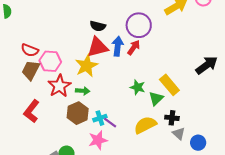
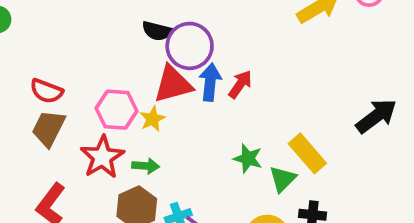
purple circle: (139, 25) -> (190, 46), moved
black semicircle: (98, 26) -> (157, 31), moved
pink hexagon: (50, 61) -> (116, 110), moved
yellow star: (87, 66) -> (152, 119), size x0.6

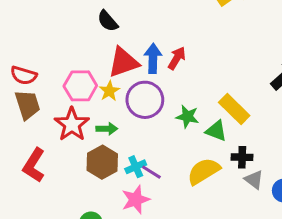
black semicircle: (157, 31) -> (108, 21), turned 40
purple circle: (190, 46) -> (145, 100), moved
brown trapezoid: (48, 128) -> (27, 105), turned 140
green triangle: (283, 179) -> (216, 131), turned -50

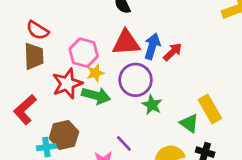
yellow star: (109, 91) -> (95, 73), moved
green star: (187, 117) -> (152, 105), moved
green arrow: (107, 129) -> (96, 96), size x1.5
brown hexagon: (102, 162) -> (64, 135), moved
cyan cross: (136, 167) -> (46, 147), moved

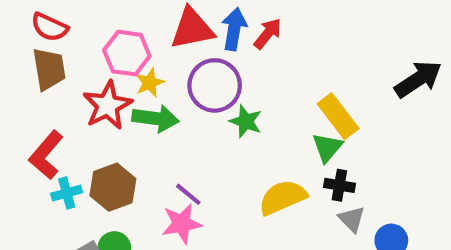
green triangle: (189, 123) -> (327, 147), moved, turned 42
purple line: (124, 143) -> (188, 194), moved
cyan cross: (46, 147) -> (67, 193), moved

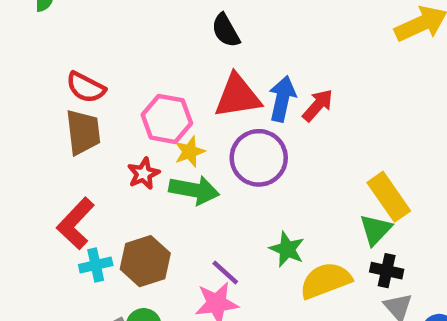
red star: (107, 105) -> (144, 174), size x0.6
green star: (246, 121) -> (287, 249), moved

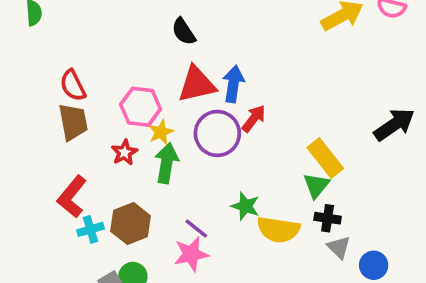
red semicircle: (86, 87) -> (73, 85), turned 40
red arrow: (318, 105) -> (254, 119), moved
green arrow: (194, 190) -> (167, 163), turned -87
yellow semicircle: (326, 280) -> (278, 230), turned -147

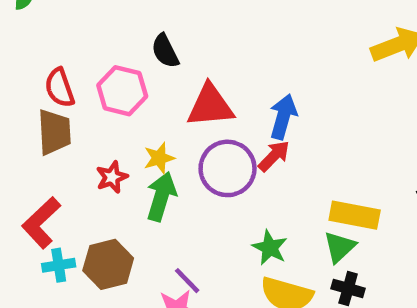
black semicircle: (184, 32) -> (165, 51), moved
blue arrow: (233, 84) -> (283, 117), moved
pink hexagon: (141, 107) -> (122, 91), moved
yellow rectangle: (325, 158) -> (355, 215), turned -48
green star: (245, 206) -> (270, 248), moved

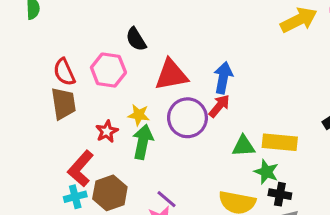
yellow star: (159, 158) -> (139, 115), turned 30
red L-shape: (41, 223) -> (81, 169), moved
green triangle: (340, 247) -> (243, 146), moved, turned 45
green star: (270, 248) -> (266, 172), moved

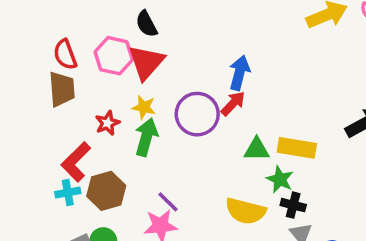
red triangle: (171, 75) -> (146, 62), moved, turned -42

